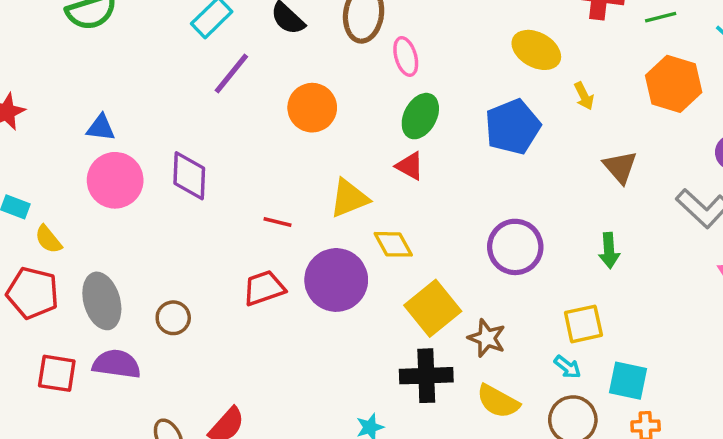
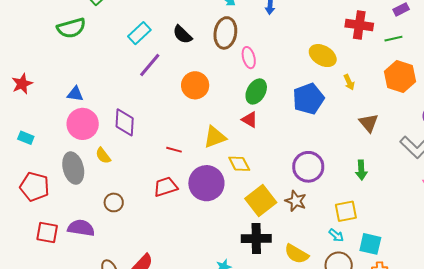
yellow semicircle: (48, 239) -> (103, 156), moved
gray ellipse: (102, 301) -> (73, 168), moved
brown star: (487, 338) -> (296, 201), moved

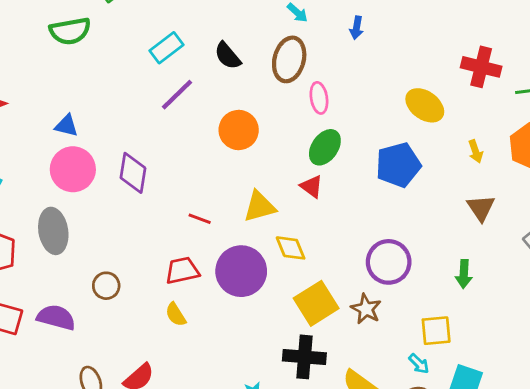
yellow arrow: (349, 82) -> (476, 151), moved
yellow semicircle: (103, 156) -> (176, 315), moved

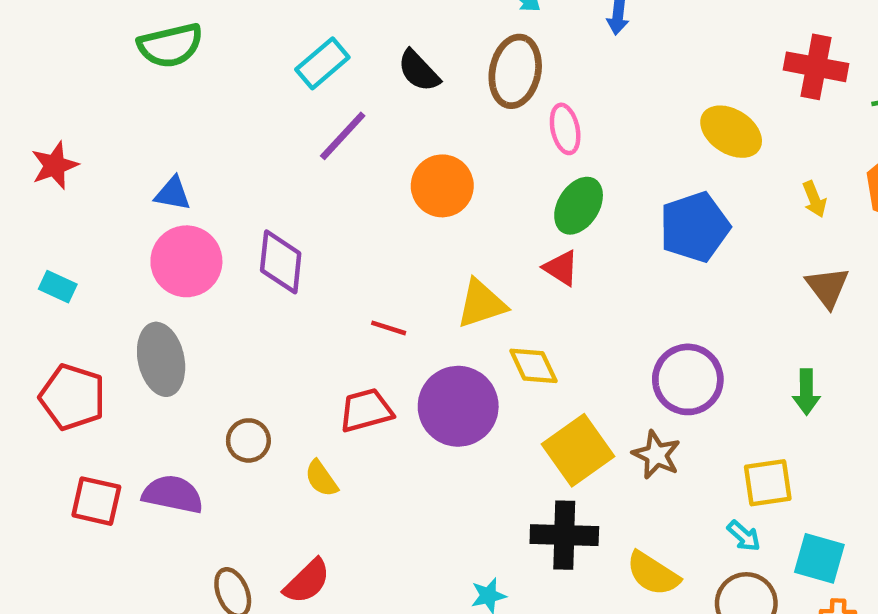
yellow semicircle: (176, 315) -> (321, 479), moved

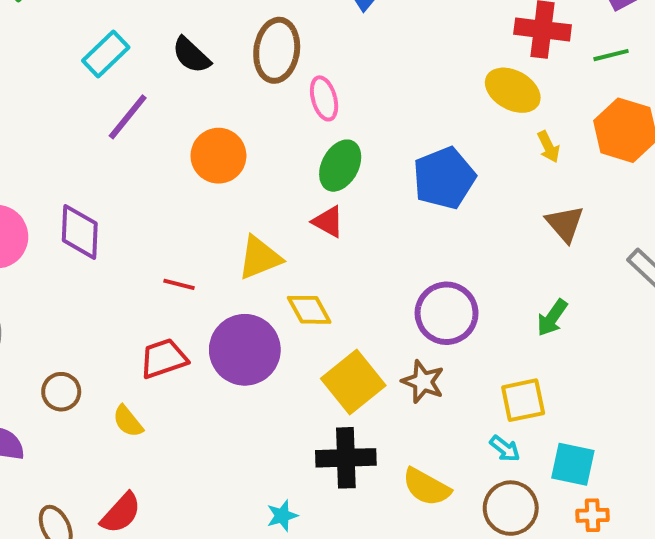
yellow ellipse: (731, 132) -> (513, 90), moved
green arrow: (806, 392) -> (552, 318), turned 39

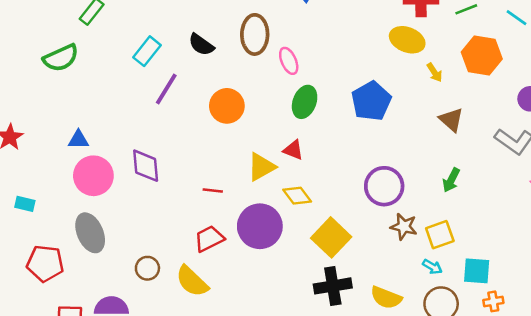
red triangle: (328, 222) -> (293, 150), moved
brown star: (423, 382) -> (404, 227), moved
yellow semicircle: (128, 421) -> (192, 281), size x1.6

